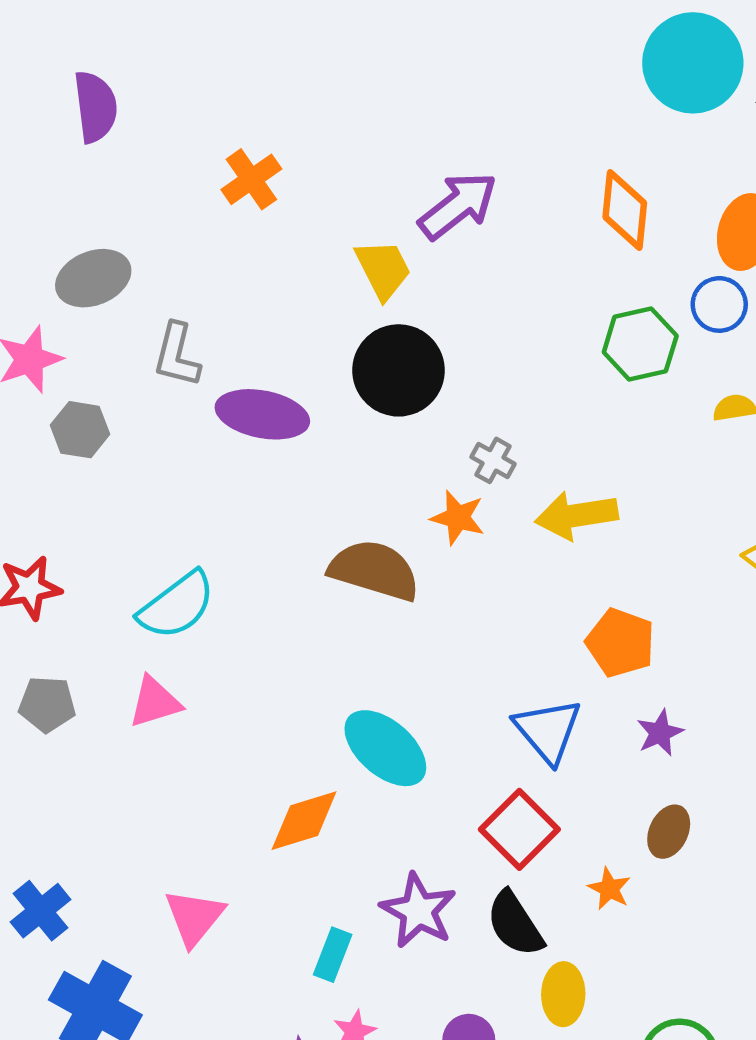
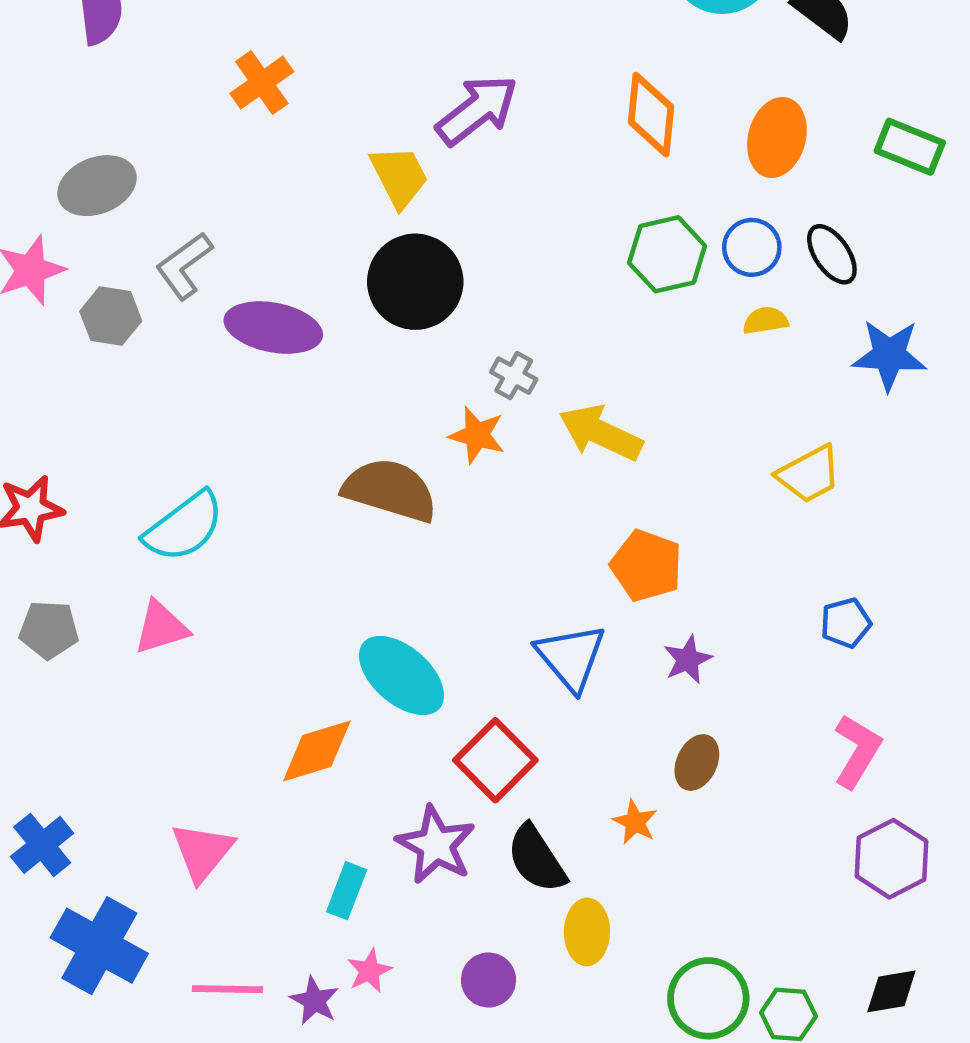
blue circle: (719, 304) -> (752, 247), moved
gray L-shape: (177, 355) -> (184, 266), turned 40
gray hexagon: (80, 430) -> (111, 316), moved
yellow arrow: (576, 515) -> (601, 433), turned 34
red square: (519, 829) -> (495, 760), moved

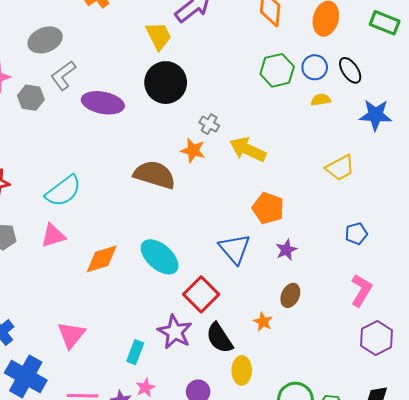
gray ellipse: (97, 186) -> (45, 40), moved
orange diamond: (317, 751) -> (102, 259), moved

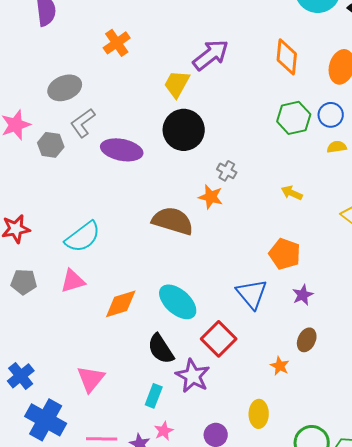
yellow trapezoid: (159, 36) -> (177, 84), turned -124
yellow arrow: (248, 149) -> (292, 193), moved, size x0.6
black semicircle: (219, 338) -> (161, 349), moved

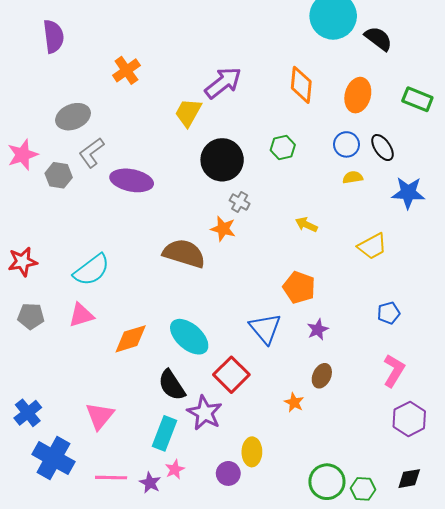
green hexagon: (294, 118) -> (283, 148), moved, size x0.7
black circle: (184, 130) -> (222, 160), moved
cyan rectangle: (154, 396) -> (165, 433), size x1.4
yellow ellipse: (259, 414) -> (252, 452), moved

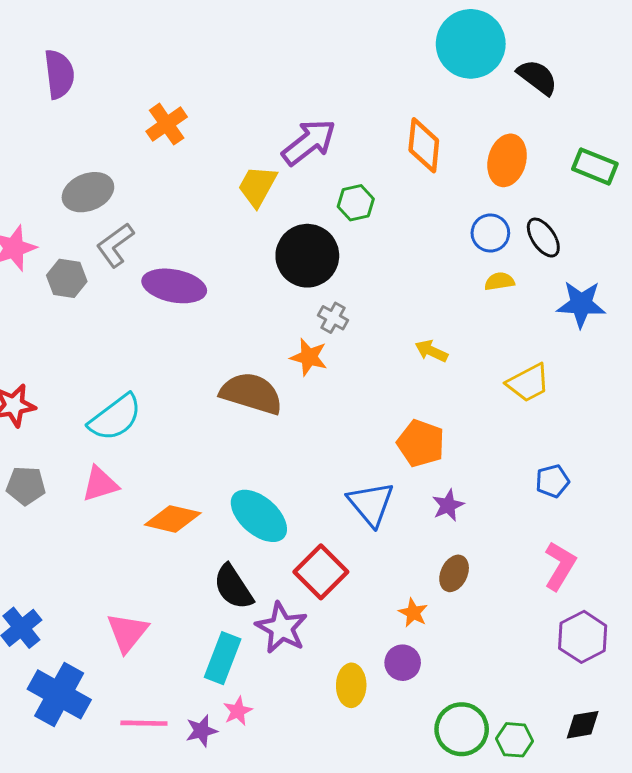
green hexagon: (283, 148) -> (356, 203), moved
orange diamond: (131, 339) -> (173, 519), turned 30
purple circle: (228, 473) -> (403, 663), moved
purple star: (150, 483) -> (201, 731), turned 30

